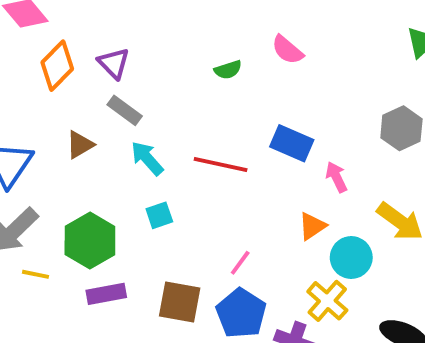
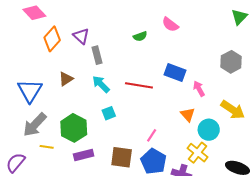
gray rectangle: (125, 110) -> (97, 55), moved, turned 42
orange triangle: (312, 226) -> (188, 115), turned -35

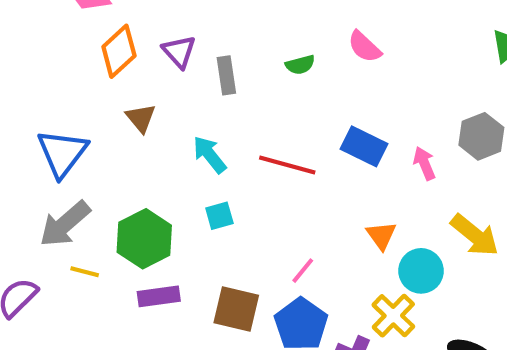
gray rectangle: (97, 55) -> (226, 75), moved
brown triangle: (66, 79) -> (141, 118), moved, turned -42
pink arrow: (199, 89) -> (424, 163), moved

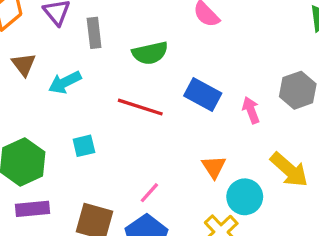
green semicircle: (300, 65) -> (150, 53), moved, size x1.5
cyan arrow: (209, 155) -> (65, 82), moved, turned -80

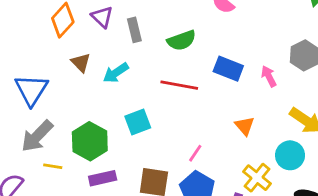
cyan square: (84, 146) -> (138, 122), size x1.4
cyan circle: (245, 197) -> (290, 155), moved

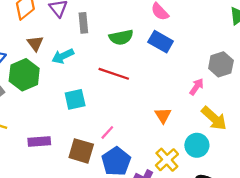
blue rectangle: (228, 69) -> (161, 42), moved
pink arrow: (269, 76) -> (196, 87), moved, turned 54
green hexagon: (90, 141) -> (24, 75), moved
pink line: (195, 153) -> (107, 132), moved

